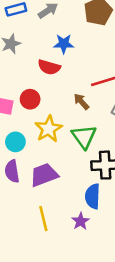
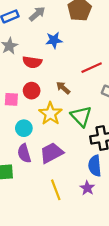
red semicircle: (49, 67) -> (32, 62), moved
brown arrow: (81, 102) -> (63, 88), moved

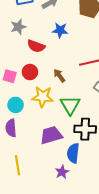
yellow star: (50, 114) -> (43, 97), turned 30
purple trapezoid: (51, 153) -> (51, 135), moved
yellow line: (56, 190) -> (18, 165), moved

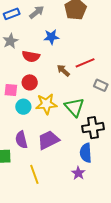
brown arrow: (59, 76) -> (63, 70), moved
cyan circle: (16, 105) -> (23, 107), moved
purple trapezoid: (51, 135) -> (48, 140), moved

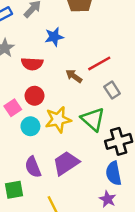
gray rectangle: (101, 85) -> (112, 90), moved, turned 40
pink square: (11, 90) -> (13, 108), turned -32

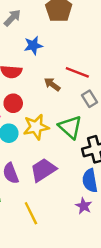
red line: (99, 63) -> (77, 72), turned 50

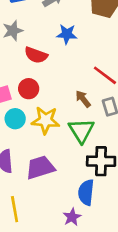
brown arrow: (52, 84) -> (83, 99), moved

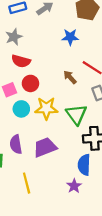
blue star: (67, 34) -> (70, 37), moved
red semicircle: (36, 55) -> (21, 61), moved
brown arrow: (83, 99) -> (70, 77), moved

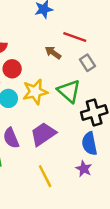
yellow line: (27, 183) -> (45, 176), moved

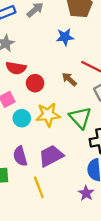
red circle: (12, 69) -> (35, 83), moved
yellow line: (45, 176) -> (39, 187), moved

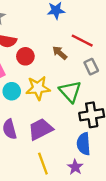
yellow line: (39, 187) -> (43, 164), moved

